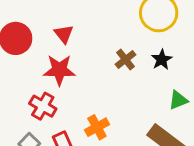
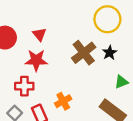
brown cross: (126, 59) -> (84, 53), size x1.6
red cross: (43, 106) -> (24, 86), turned -30

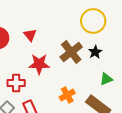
red star: (36, 60) -> (39, 64), moved
orange cross: (63, 101) -> (67, 95), moved

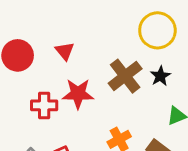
red cross: (16, 83) -> (44, 105), moved

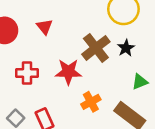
red star: (78, 94) -> (68, 72), moved

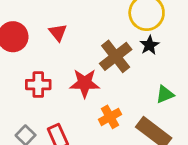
black star: (126, 48) -> (149, 45), moved

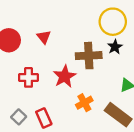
brown cross: (116, 56) -> (89, 56), turned 35
red star: (85, 83) -> (65, 76), turned -30

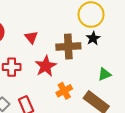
red triangle: (44, 37) -> (31, 37), moved

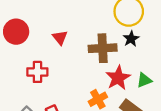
red star: (46, 66) -> (118, 78), moved

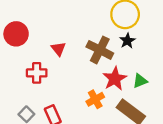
red triangle: (60, 38) -> (59, 49), moved
brown cross: (103, 48) -> (100, 50), turned 30

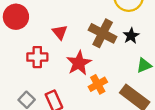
black star: (127, 41) -> (131, 36), moved
red star: (115, 79) -> (79, 63), moved

